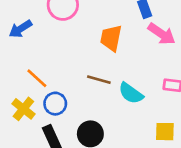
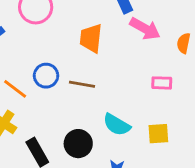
cyan semicircle: (131, 93) -> (117, 125), moved
blue circle: (55, 104) -> (46, 76), moved

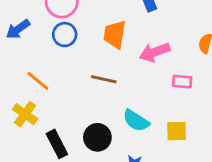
pink arrow: (145, 29) -> (155, 52), moved, turned 128
blue circle: (46, 76) -> (65, 35), moved

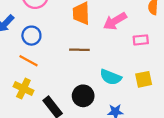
blue circle: (65, 35) -> (31, 36), moved

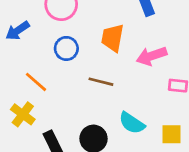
blue circle: (31, 36) -> (66, 48), moved

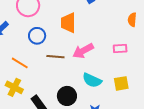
pink arrow: (152, 56) -> (83, 51), moved
brown line: (101, 82) -> (55, 57), moved

